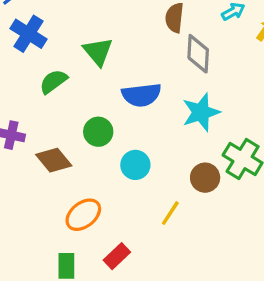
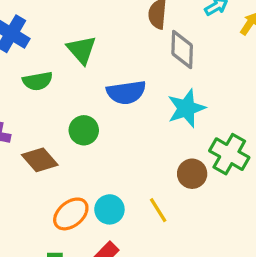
green semicircle: (53, 82) -> (38, 81), turned -152
cyan circle: (135, 165) -> (109, 209), moved
yellow line: (170, 213) -> (158, 210), turned -64

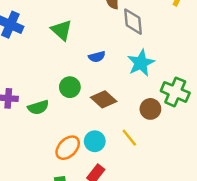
green semicircle: (38, 81) -> (38, 107), moved
blue semicircle: (126, 92) -> (97, 57), size x0.6
brown diamond: (40, 160) -> (104, 99), moved

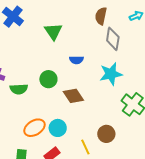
brown circle: (150, 109) -> (106, 134), moved
yellow line: (129, 138) -> (85, 147), moved

